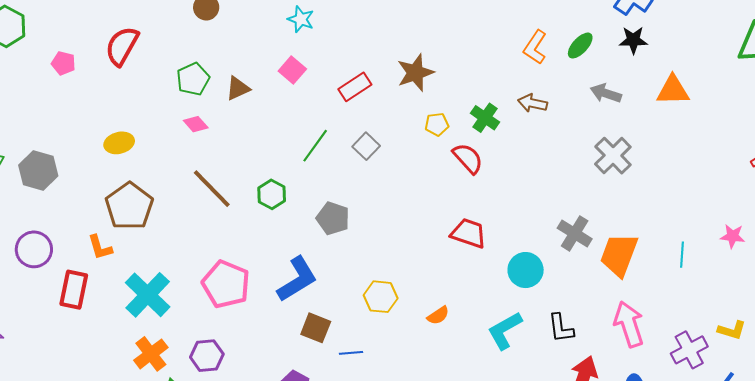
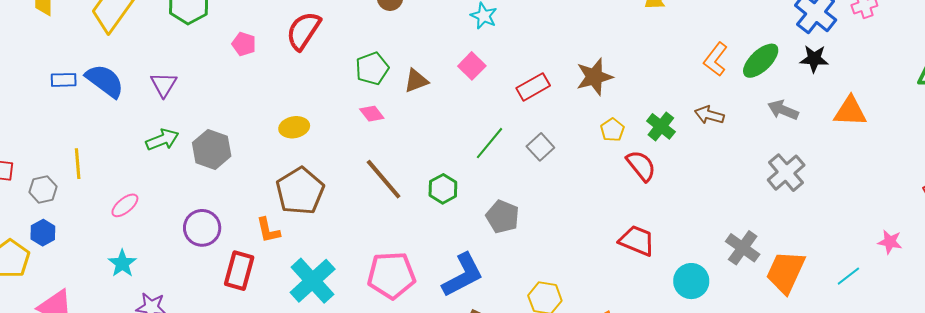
green ellipse: (580, 46) -> (761, 61), size x1.4
yellow pentagon: (437, 124) -> (612, 130), turned -30
pink star: (733, 236) -> (890, 242), moved
cyan line: (682, 255) -> (848, 276), turned 45
pink pentagon: (226, 284) -> (391, 275), turned -30

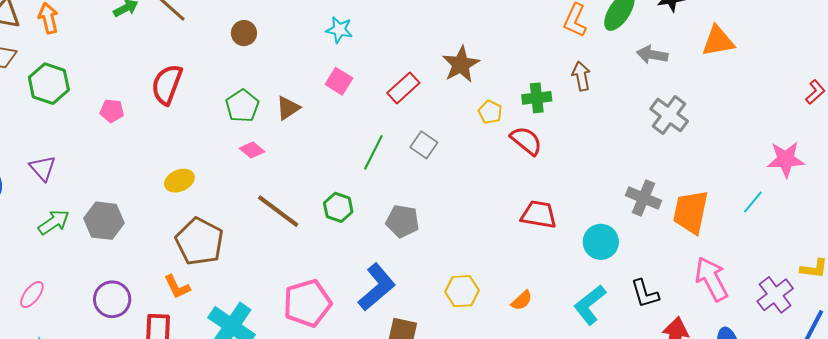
brown arrow: (709, 115) -> (581, 76), turned 76
green cross: (661, 126) -> (537, 98), turned -32
pink star: (890, 242) -> (786, 159), size x1.5

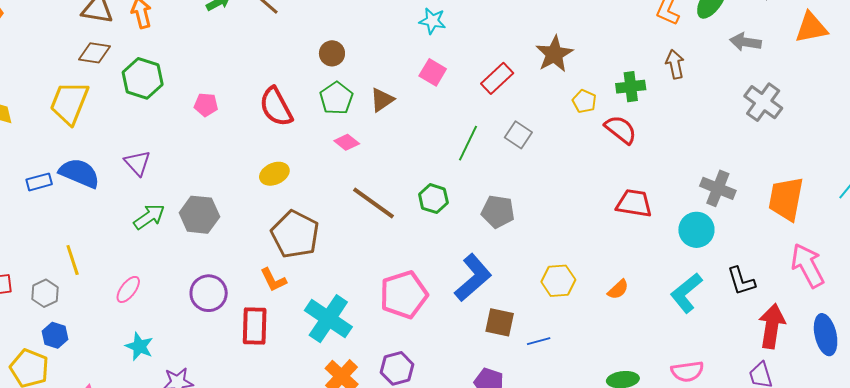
brown circle: (244, 33) -> (332, 53), moved
red semicircle: (167, 84) -> (276, 107), moved, turned -48
gray cross: (644, 198) -> (718, 188), moved

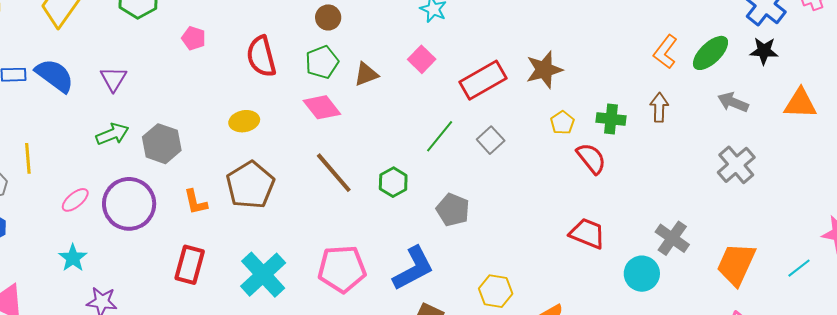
red rectangle: (497, 78) -> (483, 80), size x1.4
pink diamond: (347, 142) -> (322, 107), size x1.5
orange L-shape: (273, 280) -> (196, 202), moved
purple circle: (209, 293) -> (129, 204), moved, size x1.4

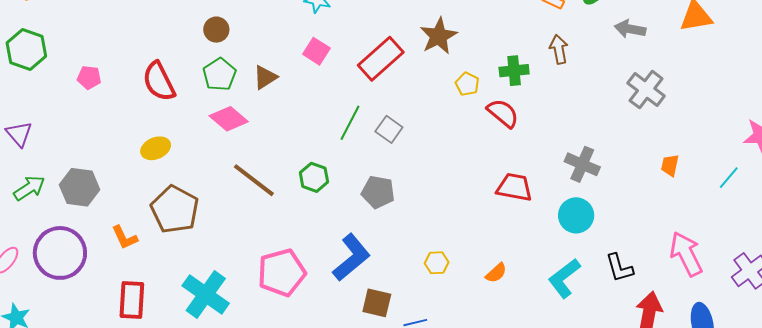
gray square: (491, 140) -> (389, 129), moved
gray cross: (672, 238) -> (582, 164), moved
orange trapezoid: (736, 264) -> (670, 165), moved, size x0.5
yellow hexagon: (496, 291) -> (437, 263), size x0.7

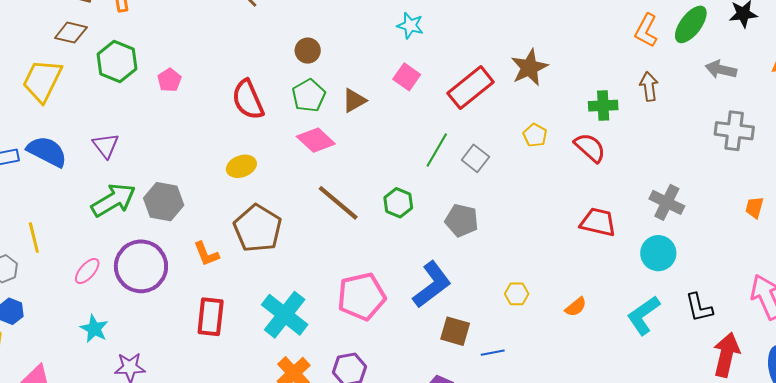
pink pentagon: (89, 77) -> (169, 80), moved, turned 30
yellow pentagon: (467, 84) -> (535, 135), moved
gray cross: (646, 90) -> (734, 131), turned -33
green arrow: (29, 188) -> (113, 200), size x1.4

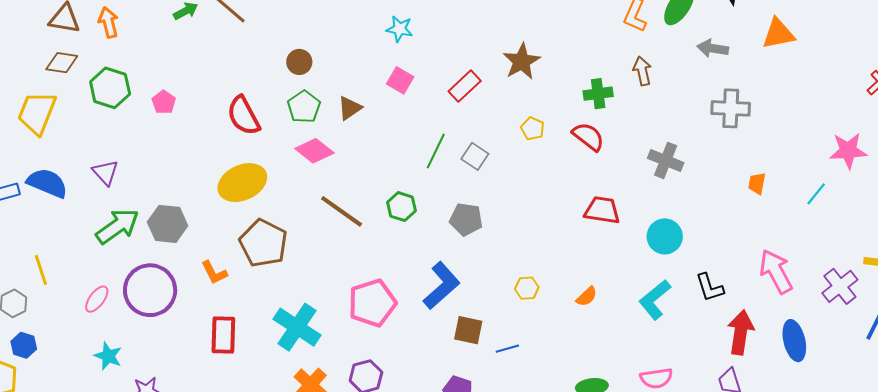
red rectangle: (471, 88) -> (465, 86), size x0.7
yellow ellipse: (241, 166) -> (242, 183), size x1.6
gray cross: (667, 202) -> (666, 160), moved

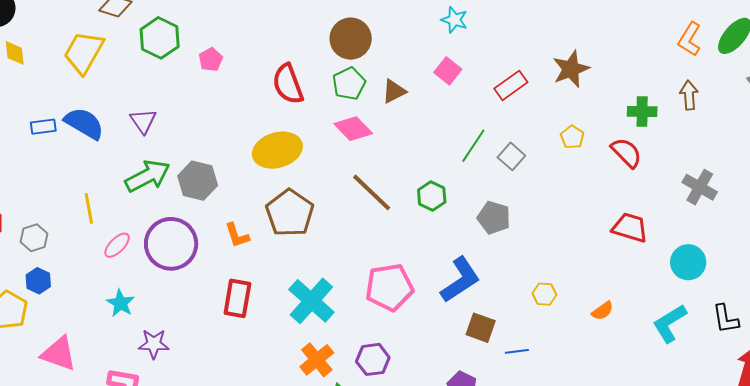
brown circle: (299, 62) -> (351, 39), size x1.6
yellow line: (41, 270) -> (89, 208), moved

